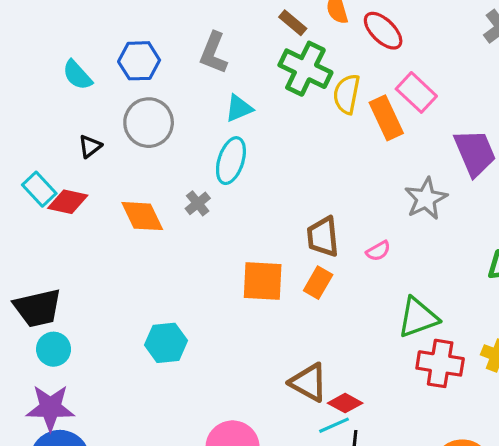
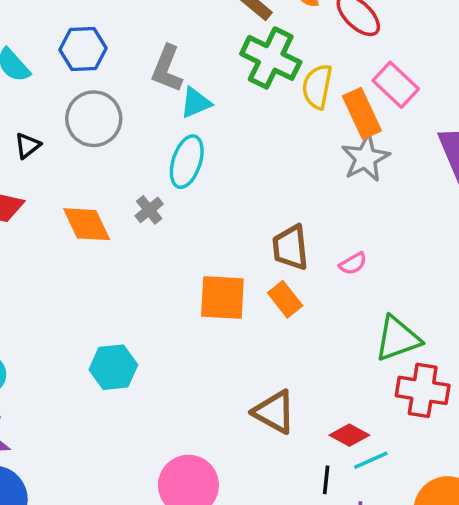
gray L-shape: (214, 53) -> (167, 69), moved
gray star: (426, 199) -> (365, 158), moved
orange rectangle: (318, 283) -> (285, 299), turned -68
red diamond: (345, 403) -> (349, 435), moved
cyan line: (334, 425) -> (371, 460), moved

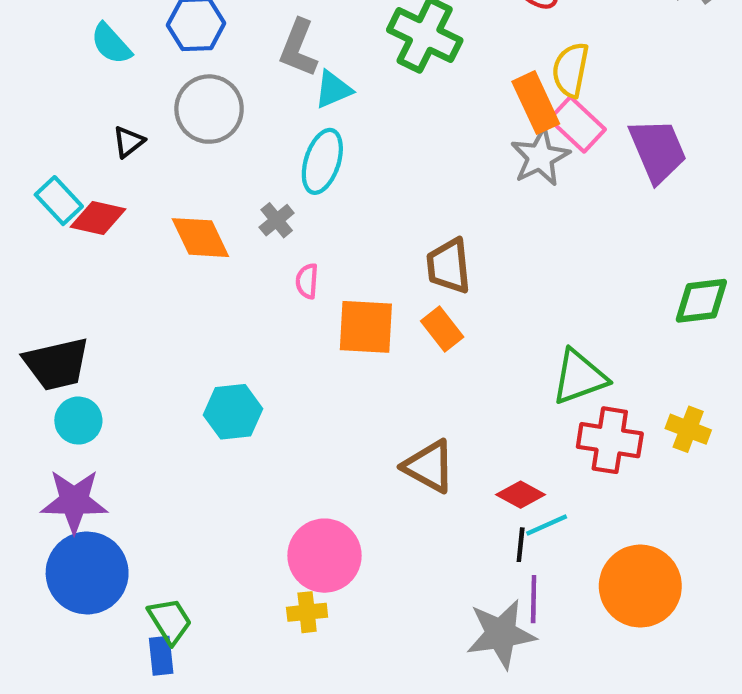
pink rectangle: (396, 85) -> (577, 124), moved
yellow semicircle: (317, 87) -> (571, 70), moved
pink semicircle: (353, 264) -> (307, 281), moved, turned 124
black line: (326, 480) -> (521, 545), moved

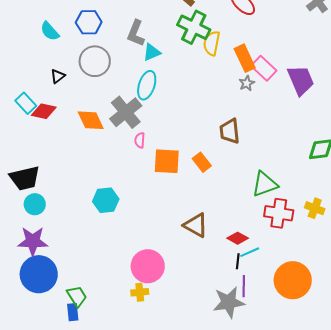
yellow semicircle: (571, 70) -> (212, 43), moved
gray star: (540, 157) -> (247, 83), size x0.6
gray cross: (277, 220) -> (126, 112), size x2.0
brown trapezoid: (449, 266) -> (230, 131), moved

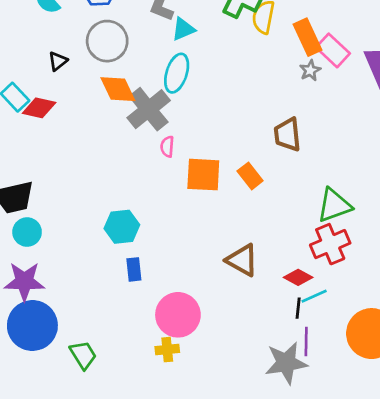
orange diamond: (91, 120) -> (118, 89), moved
red cross: (279, 213) -> (330, 244), moved, turned -32
blue rectangle: (73, 312) -> (134, 269), moved

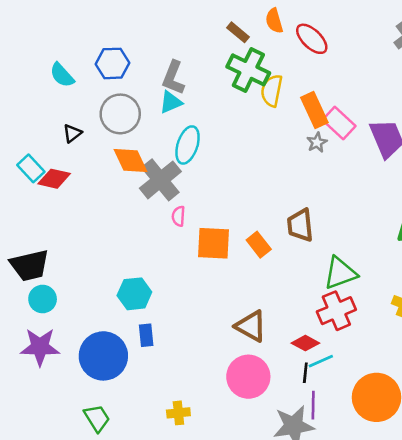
cyan triangle: (183, 29) -> (171, 102), moved
brown trapezoid: (287, 135) -> (300, 225), moved
pink circle: (178, 315) -> (248, 377), moved
blue circle: (32, 326) -> (103, 356), moved

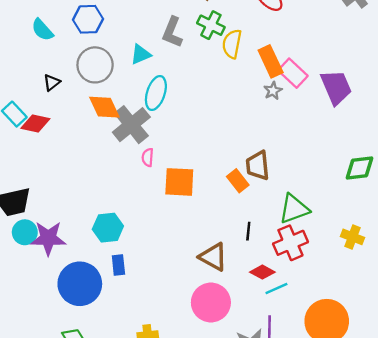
green cross: (248, 70) -> (211, 25), size x0.7
gray L-shape: (173, 78) -> (172, 32), moved
orange rectangle: (259, 245) -> (238, 181), moved
purple star: (40, 347) -> (48, 238), moved
black line: (305, 373) -> (248, 231), moved

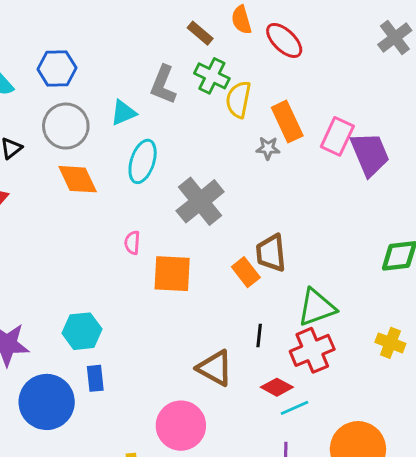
pink rectangle: (293, 73) -> (337, 136), moved, turned 72
gray star: (273, 91) -> (268, 148), moved, turned 30
gray cross: (131, 125) -> (200, 201), moved
pink circle: (211, 302) -> (181, 426), moved

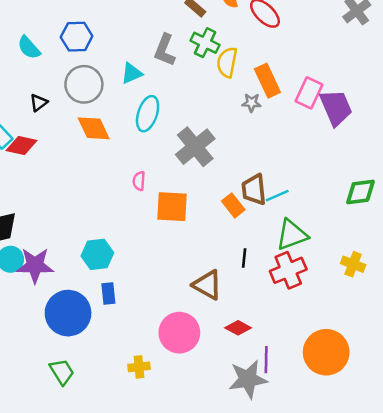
red diamond: (277, 387) -> (238, 328), moved
cyan line: (295, 408) -> (277, 196), moved

